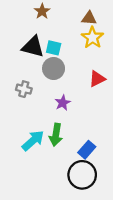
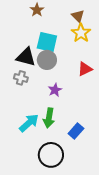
brown triangle: (89, 18) -> (78, 16), turned 40
black triangle: (33, 47) -> (26, 57), moved
cyan square: (54, 48) -> (47, 42), size x1.5
black circle: (82, 175) -> (51, 155), moved

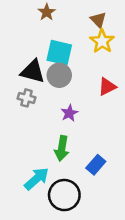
cyan arrow: (29, 123) -> (37, 179), moved

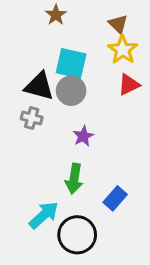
red triangle: (107, 87) -> (129, 85), moved

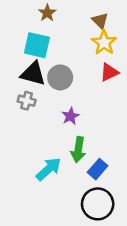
cyan square: (71, 63) -> (37, 45), moved
green arrow: (74, 179) -> (78, 150), moved
cyan arrow: (44, 215) -> (49, 169), moved
black circle: (77, 235) -> (98, 204), moved

